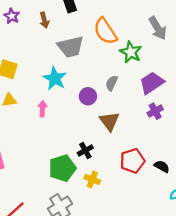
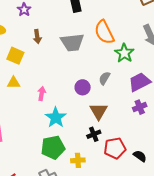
brown arrow: (44, 20) -> (37, 37), moved
cyan star: (55, 78) -> (56, 117), moved
black cross: (85, 150) -> (94, 134), moved
yellow cross: (92, 179) -> (78, 160), turned -32

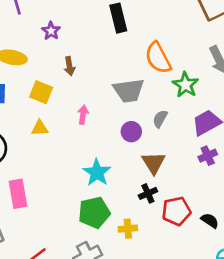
gray trapezoid: (72, 42) -> (129, 91), moved
pink arrow: (42, 94) -> (83, 115), moved

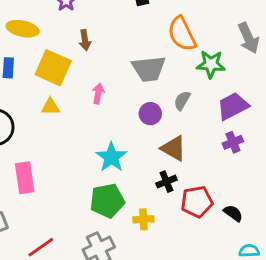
green star: (185, 85) -> (211, 64), turned -30
yellow square: (41, 92) -> (53, 68), size x1.4
brown triangle: (154, 163) -> (174, 148), turned -30

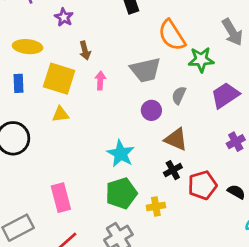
pink arrow: (98, 94) -> (100, 81), moved
purple cross: (233, 142) -> (236, 142), moved
pink rectangle: (25, 178) -> (61, 198), moved

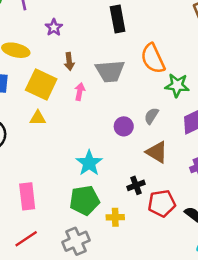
gray trapezoid: (145, 70) -> (110, 71), moved
brown triangle: (176, 139) -> (157, 152), moved

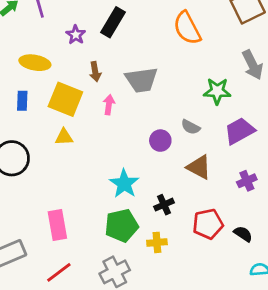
black rectangle: (118, 19) -> (113, 22), moved, turned 45
orange semicircle: (153, 59) -> (187, 28), moved
gray semicircle: (151, 116) -> (191, 127), turned -91
black cross: (136, 185) -> (164, 205), moved

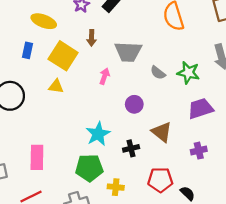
pink arrow: (109, 105) -> (105, 76), moved
gray semicircle: (191, 127) -> (158, 73), moved
black cross: (164, 205) -> (131, 148), moved

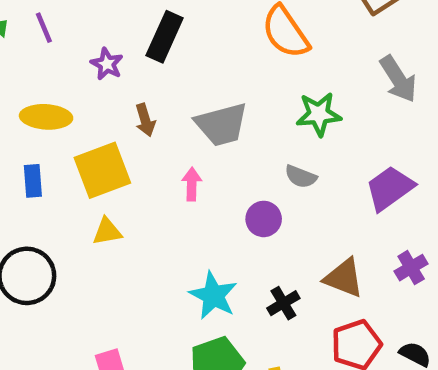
yellow square: (63, 56) -> (102, 170), turned -36
gray semicircle: (158, 73) -> (301, 177), moved
green star: (188, 73) -> (319, 114), moved
brown triangle: (162, 132) -> (344, 278), moved

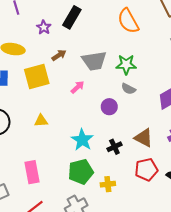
green star: (319, 114) -> (126, 65), moved
brown arrow: (145, 120) -> (59, 55), turned -112
pink arrow: (192, 184) -> (78, 87), turned 40
yellow triangle: (107, 231) -> (41, 121), moved

